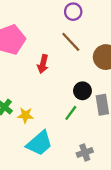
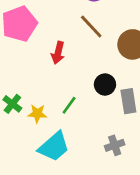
green line: (71, 113) -> (69, 105), moved
gray cross: (85, 152) -> (115, 145), moved

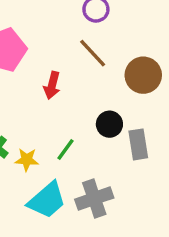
gray cross: (115, 145) -> (94, 199), moved, size x1.5

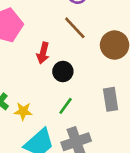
black circle: (109, 124) -> (63, 71), moved
green line: (66, 150) -> (66, 106), moved

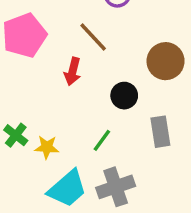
brown line: (75, 28) -> (93, 37), moved
black circle: (63, 71) -> (124, 96), moved

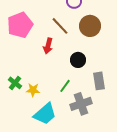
brown circle: (166, 61) -> (90, 26), moved
gray cross: (116, 187) -> (81, 104), moved

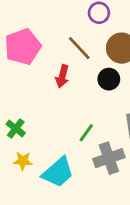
black circle: (78, 60) -> (109, 79), moved
yellow star: (33, 90) -> (23, 161), moved

